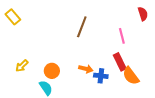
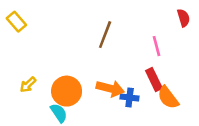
orange arrow: (86, 69) -> (110, 89), size x1.5
orange circle: (52, 71) -> (67, 91), size x1.5

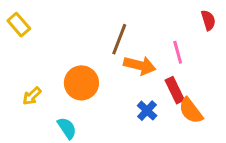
orange arrow: (110, 89) -> (140, 65), moved
orange circle: (67, 91) -> (81, 83), moved
blue cross: (130, 98) -> (147, 111), turned 36

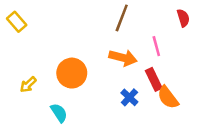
brown line: (119, 39) -> (122, 18), moved

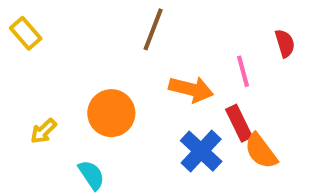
brown line: (122, 18) -> (153, 29), moved
red semicircle: (183, 18) -> (285, 43), moved
blue cross: (129, 97) -> (201, 151), size x1.5

